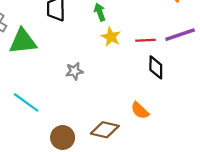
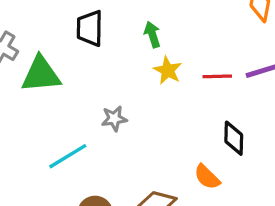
black diamond: (156, 67) -> (234, 138), moved
cyan line: (26, 102) -> (68, 156), moved, turned -68

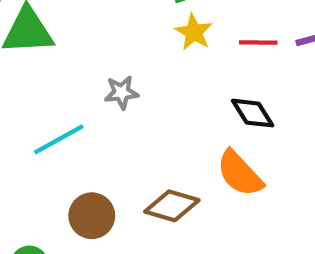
black diamond: (234, 138) -> (253, 113), moved, turned -36
orange semicircle: (207, 177) -> (240, 173), size x1.4

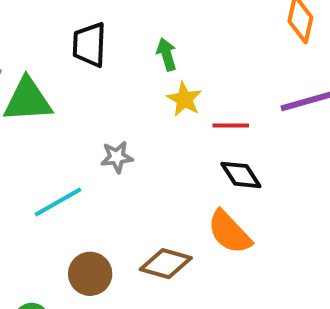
red line: (258, 42) -> (231, 126), moved

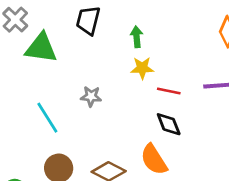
yellow star: (184, 99) -> (142, 68), turned 30
cyan line: (58, 202) -> (47, 118), turned 76

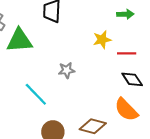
green arrow: (137, 37) -> (125, 14), moved, turned 105

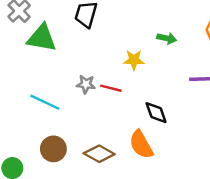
red line: (127, 53) -> (111, 88), moved
cyan line: (36, 94) -> (45, 102), turned -35

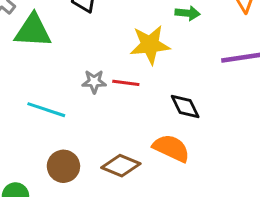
yellow star: (134, 60) -> (150, 45), size x1.5
orange semicircle: (141, 145) -> (171, 148), turned 152

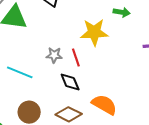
red line: (126, 83) -> (76, 58), turned 60
black diamond: (185, 107) -> (70, 82), moved

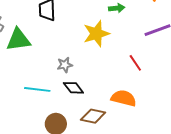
red line: (76, 58) -> (135, 63), moved
black diamond: (70, 82) -> (73, 88), moved

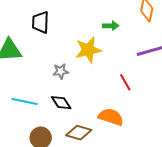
gray star: (65, 65) -> (61, 71), moved

